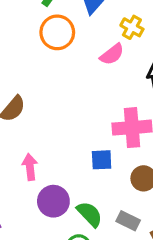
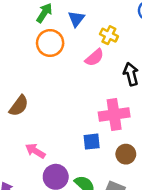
pink arrow: (30, 167) -> (35, 151), turned -48

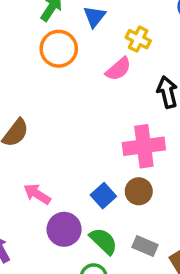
blue square: (92, 142) -> (103, 196), moved, turned -36
brown circle: (126, 154) -> (139, 191), moved

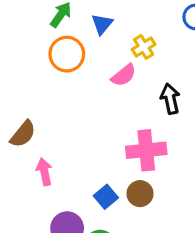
yellow cross: (138, 39) -> (144, 47), turned 30
pink arrow: (37, 194) -> (44, 172), moved, turned 44

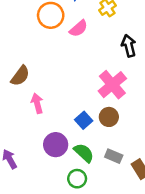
pink semicircle: (124, 75) -> (79, 28), moved
pink cross: (146, 150) -> (112, 85), turned -32

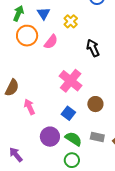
pink cross: (112, 85) -> (71, 81), moved
brown circle: (109, 117) -> (95, 104), moved

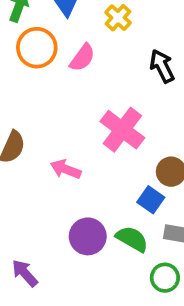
pink arrow: (29, 107) -> (66, 169), moved, turned -42
blue square: (68, 113) -> (151, 200), moved
green circle: (72, 160) -> (165, 278), moved

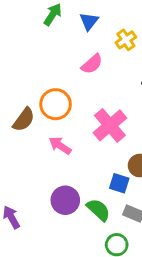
orange circle: (37, 48) -> (56, 104), moved
blue square: (151, 200) -> (119, 183), turned -30

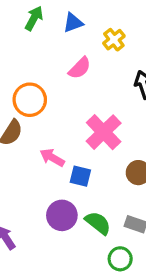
blue triangle: (89, 21) -> (73, 23), turned 36
orange circle: (56, 104) -> (30, 100), moved
blue square: (119, 183) -> (80, 176), moved

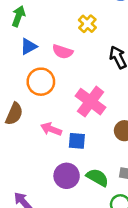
blue triangle: (73, 23) -> (29, 46), moved
pink semicircle: (80, 68) -> (63, 52), turned 72
orange circle: (30, 100) -> (41, 82), moved

